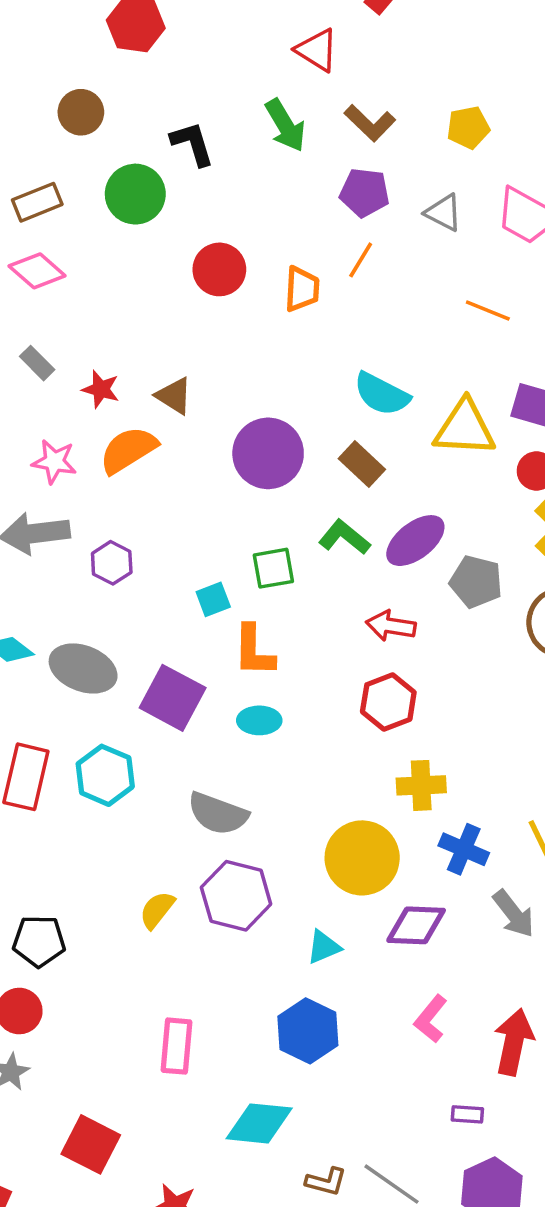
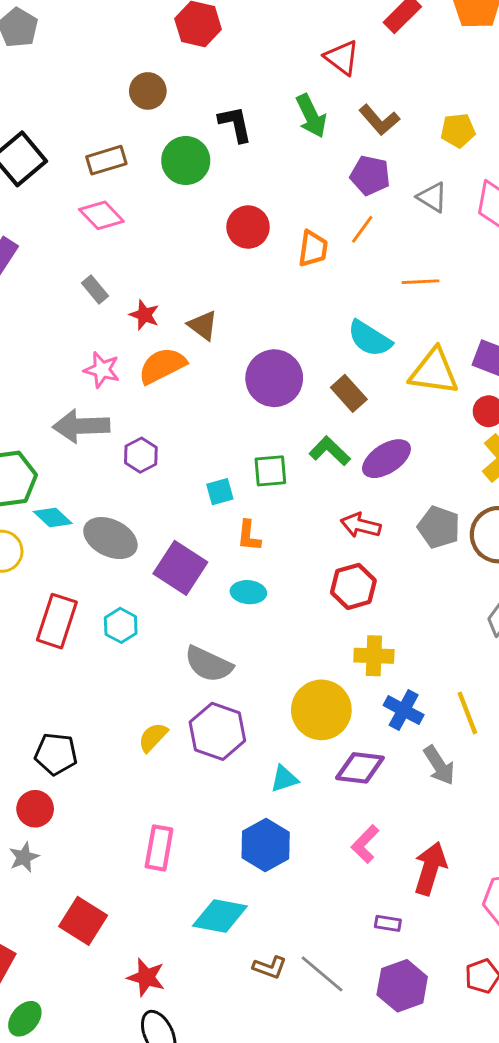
orange line: (488, 311) -> (421, 282), moved, turned -30
gray pentagon: (476, 582) -> (439, 527), moved
orange L-shape: (254, 651) -> (249, 536), size x0.7
cyan hexagon: (105, 775) -> (121, 625), size x0.7

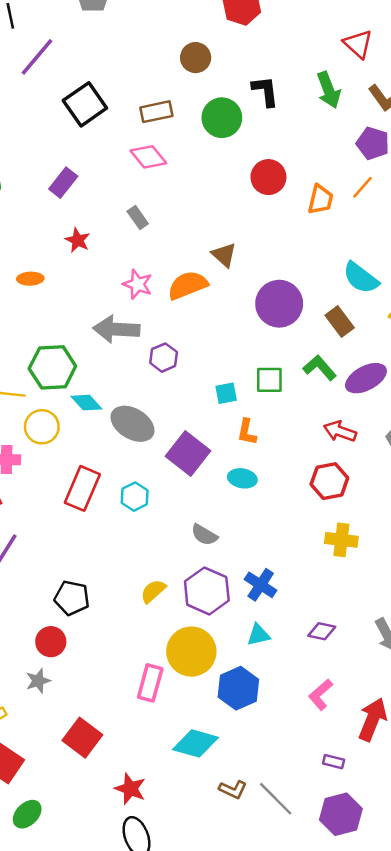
red star: (144, 315) -> (78, 240), moved
gray semicircle: (209, 664) -> (204, 535), size x0.7
yellow circle: (321, 710) -> (191, 652), moved
blue cross: (404, 710) -> (261, 585), moved
purple diamond: (360, 768) -> (322, 631), size x0.7

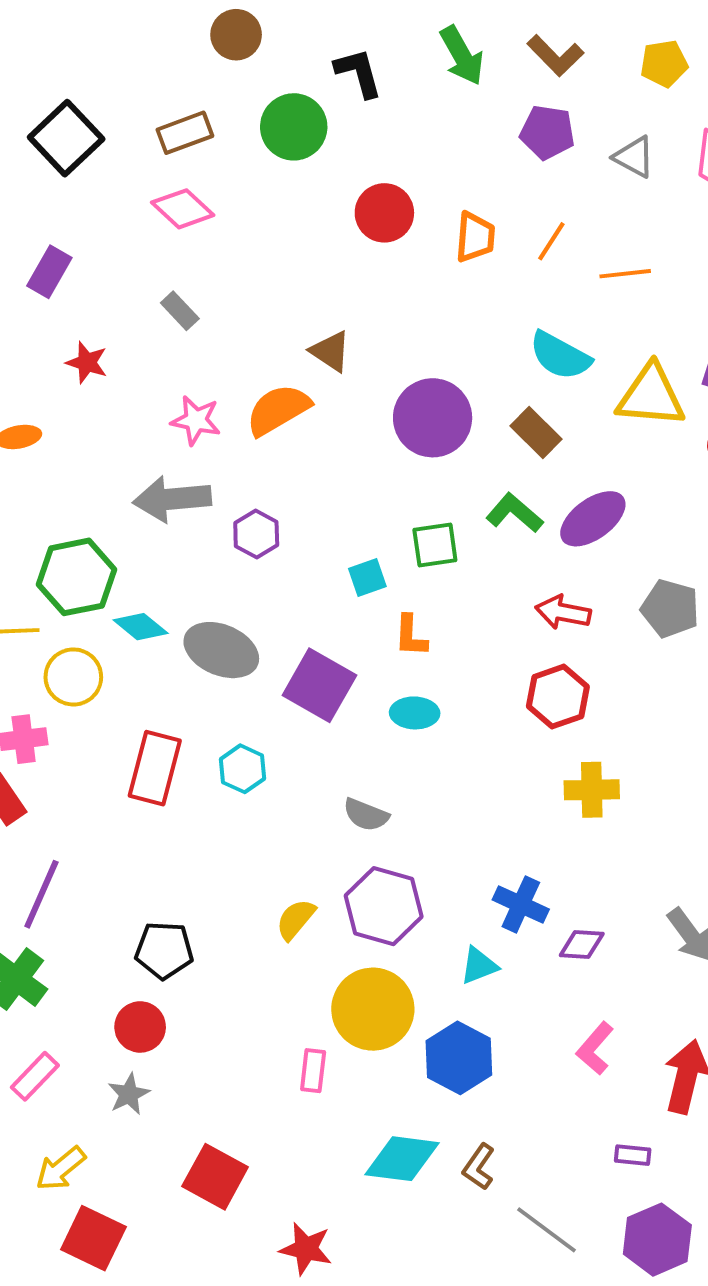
orange line: (362, 187) -> (551, 241), moved
blue cross: (261, 585) -> (521, 904), moved
pink rectangle: (150, 683) -> (313, 1071), size x0.7
brown L-shape: (233, 789) -> (479, 1167), moved, turned 108

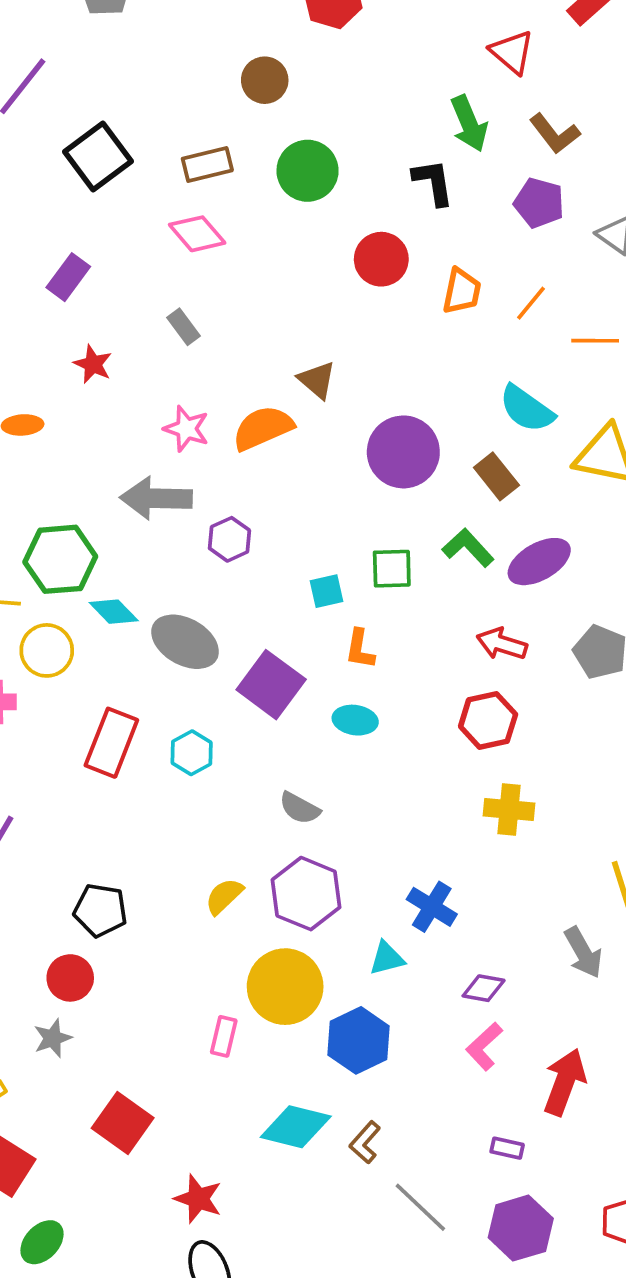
black L-shape: (358, 73) -> (433, 182), moved
purple diamond: (582, 944) -> (484, 988), moved

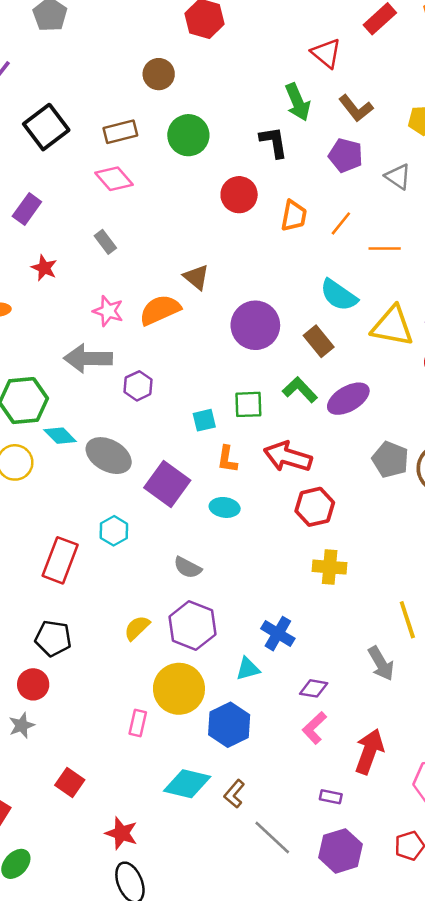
red arrow: (502, 644) -> (288, 457), moved, size x1.4
red rectangle: (111, 743) -> (60, 560), moved
red square: (123, 1123) -> (70, 782), size x0.7

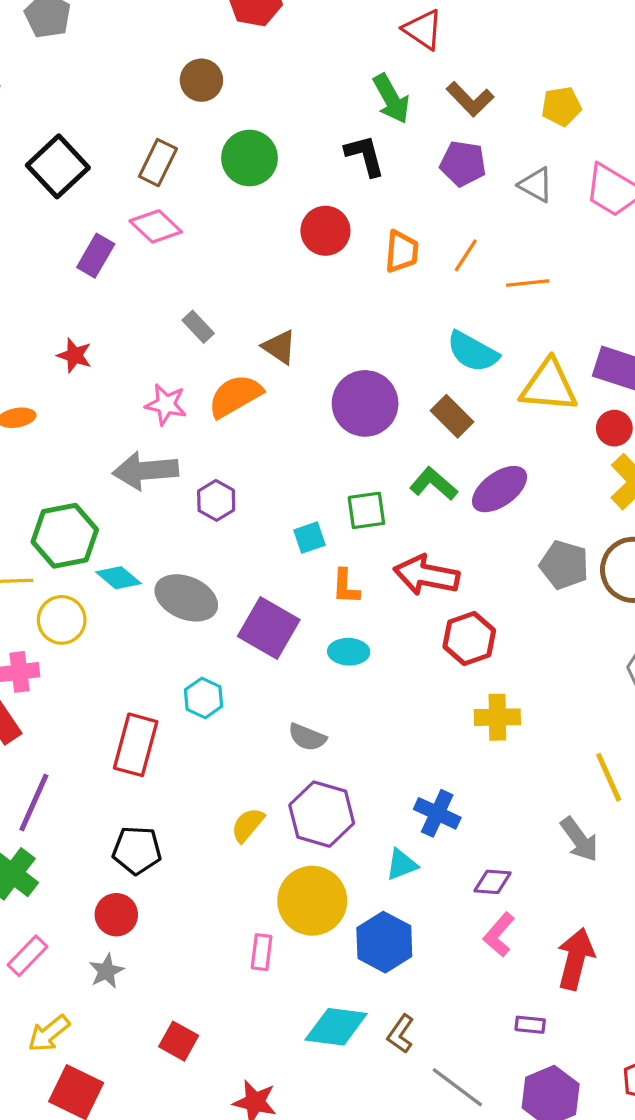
brown rectangle: (120, 132) -> (158, 163), turned -44
purple rectangle: (27, 209) -> (96, 256), moved
gray rectangle: (105, 242) -> (198, 327), moved

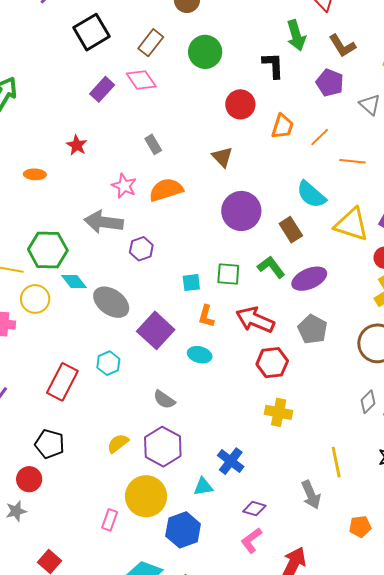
brown triangle: (279, 347) -> (222, 157), moved
gray pentagon: (564, 565) -> (313, 329), moved

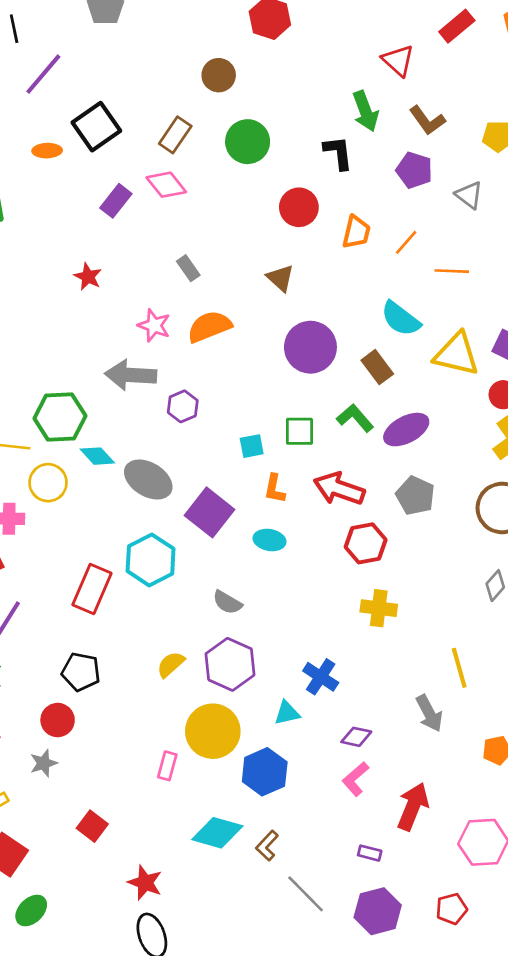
orange ellipse: (35, 174) -> (47, 151), moved
cyan hexagon: (108, 363) -> (151, 560), size x1.6

